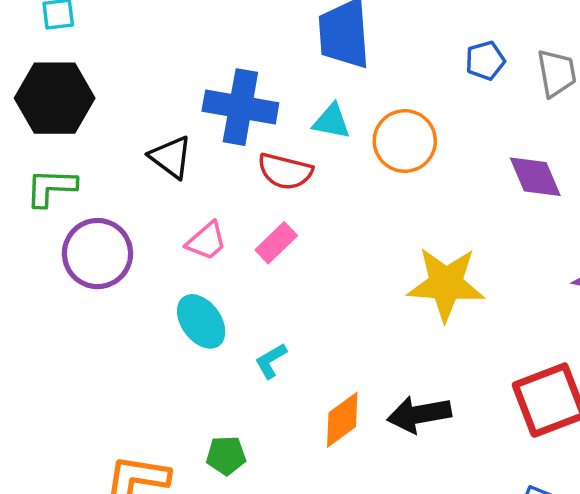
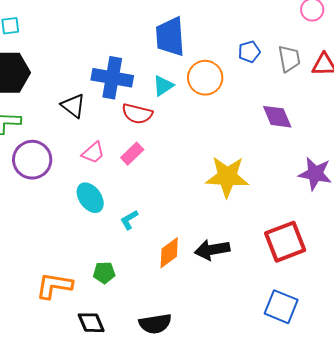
cyan triangle: (332, 121) -> (163, 86), turned -45
orange circle: (405, 141) -> (205, 78), moved

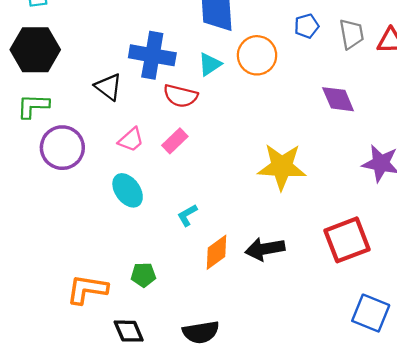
cyan L-shape: (129, 220) -> (187, 215), moved
blue square: (281, 307) -> (371, 313), moved

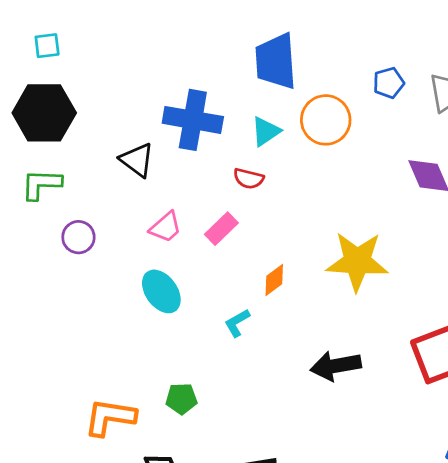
red semicircle: (180, 96) -> (249, 179), moved, size x0.7
purple circle: (62, 148) -> (78, 237), size x0.6
orange diamond: (217, 252) -> (274, 280), moved, size x0.7

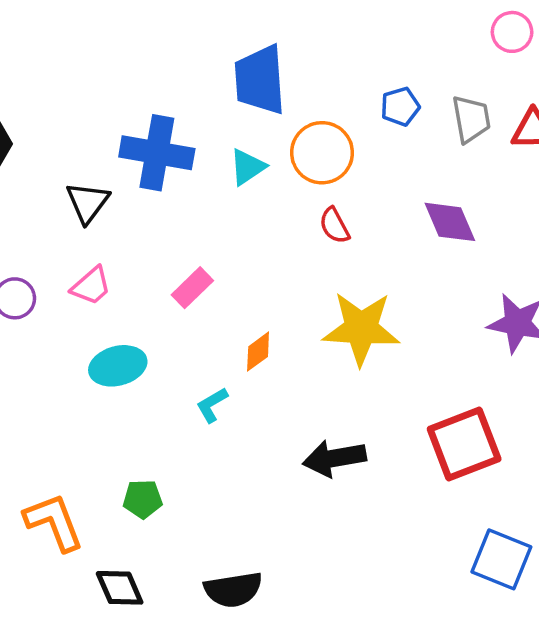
black triangle: (137, 160) -> (88, 202), turned 30
red semicircle: (249, 179) -> (334, 226), moved, turned 48
pink trapezoid: (166, 227) -> (91, 286), moved
cyan ellipse: (161, 291) -> (118, 366), turned -69
orange L-shape: (110, 417) -> (54, 522), turned 60

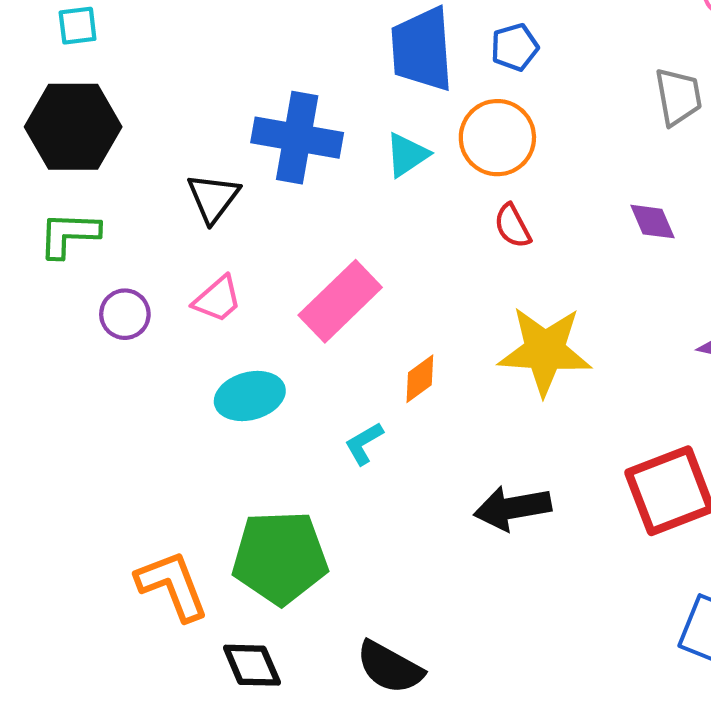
blue pentagon: (400, 107) -> (515, 47), moved
purple diamond: (450, 222) -> (652, 222), size x0.7
pink rectangle: (192, 288) -> (340, 301), size x1.6
green pentagon: (143, 499) -> (280, 558), size x2.0
black semicircle: (233, 590) -> (390, 667), turned 38

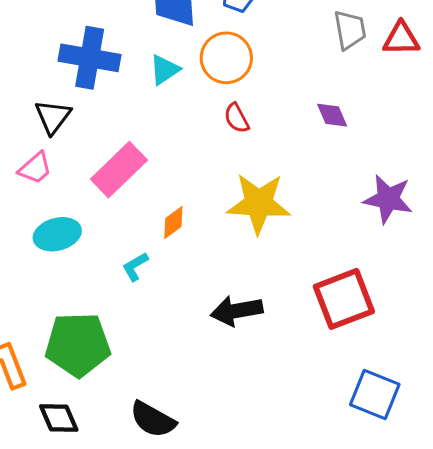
black triangle: (213, 198) -> (53, 117), moved

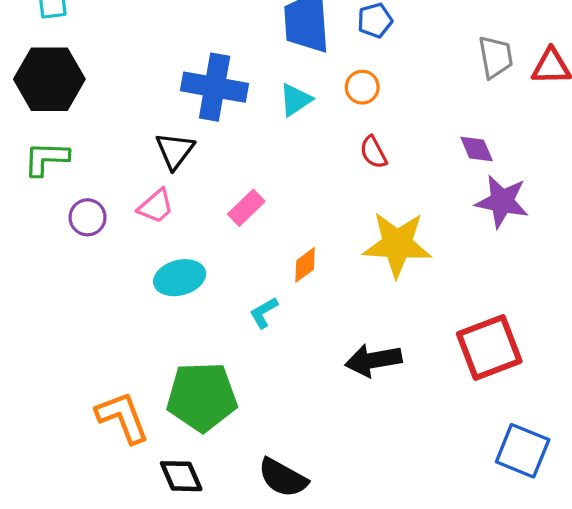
orange circle: (226, 58) -> (362, 87), size x0.6
pink rectangle: (119, 170) -> (246, 208), size x0.6
purple star: (388, 199) -> (502, 201), moved

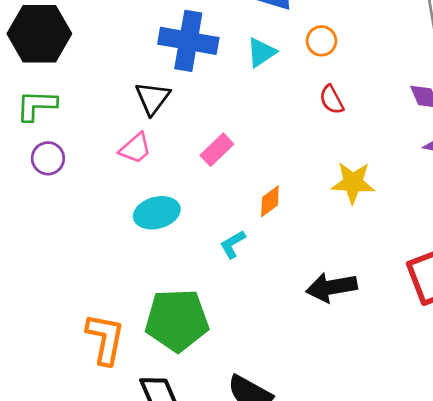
purple circle: (88, 217) -> (48, 158), moved
yellow star: (397, 244) -> (353, 183), size x0.7
orange L-shape: (122, 417) -> (105, 339), turned 32

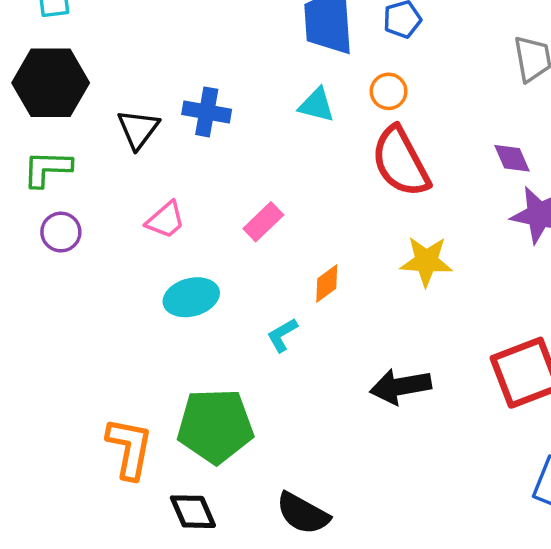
blue cross: (188, 41) -> (207, 112), moved, size x0.7
cyan triangle: (261, 52) -> (316, 105), turned 48
black triangle: (153, 98) -> (138, 129), moved
red semicircle: (332, 100) -> (401, 162), size x2.0

